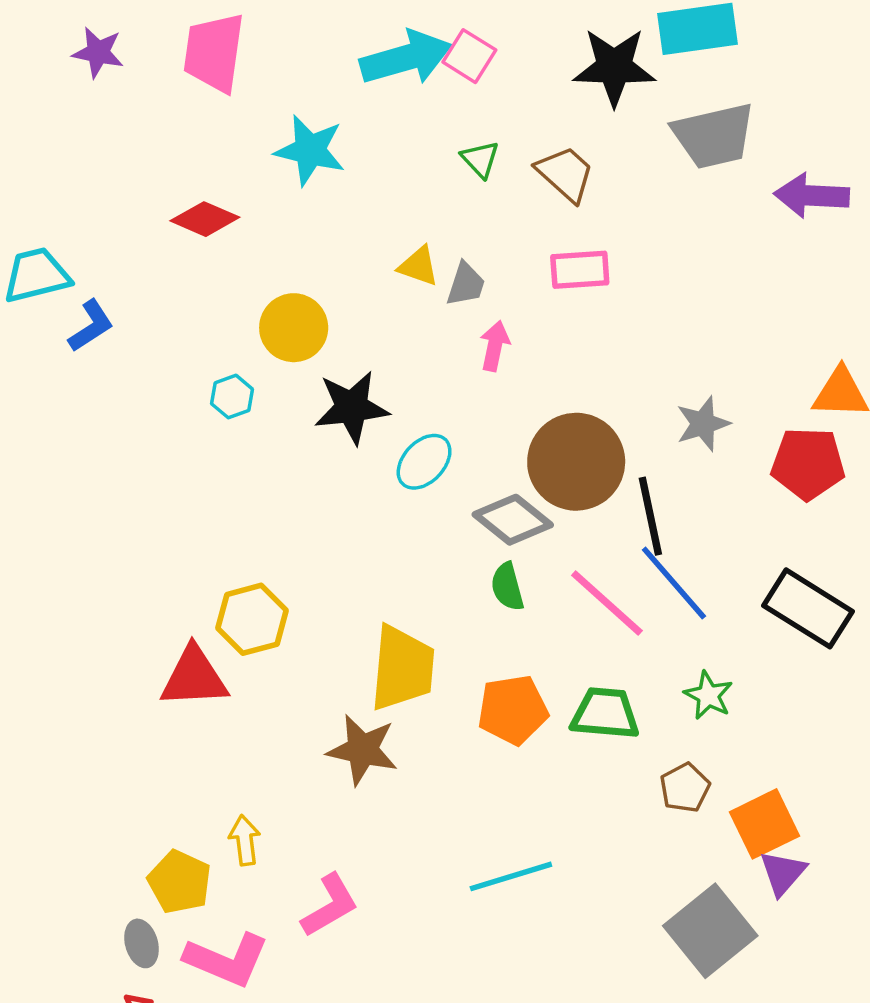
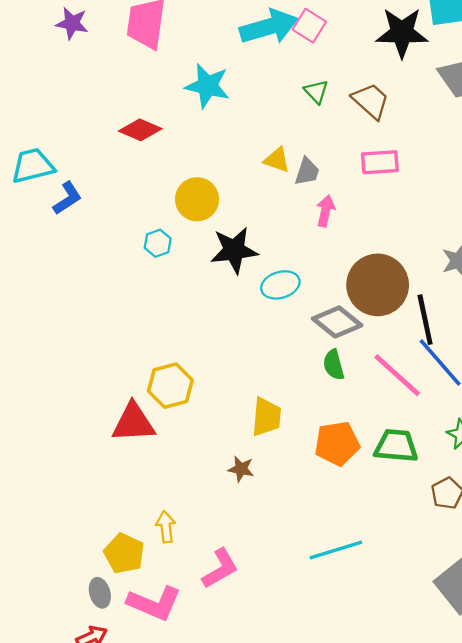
cyan ellipse: (424, 462) -> (280, 285), turned 30
yellow trapezoid: (402, 668) -> (266, 417), size x0.7
brown star: (362, 750) -> (241, 469), size x0.6

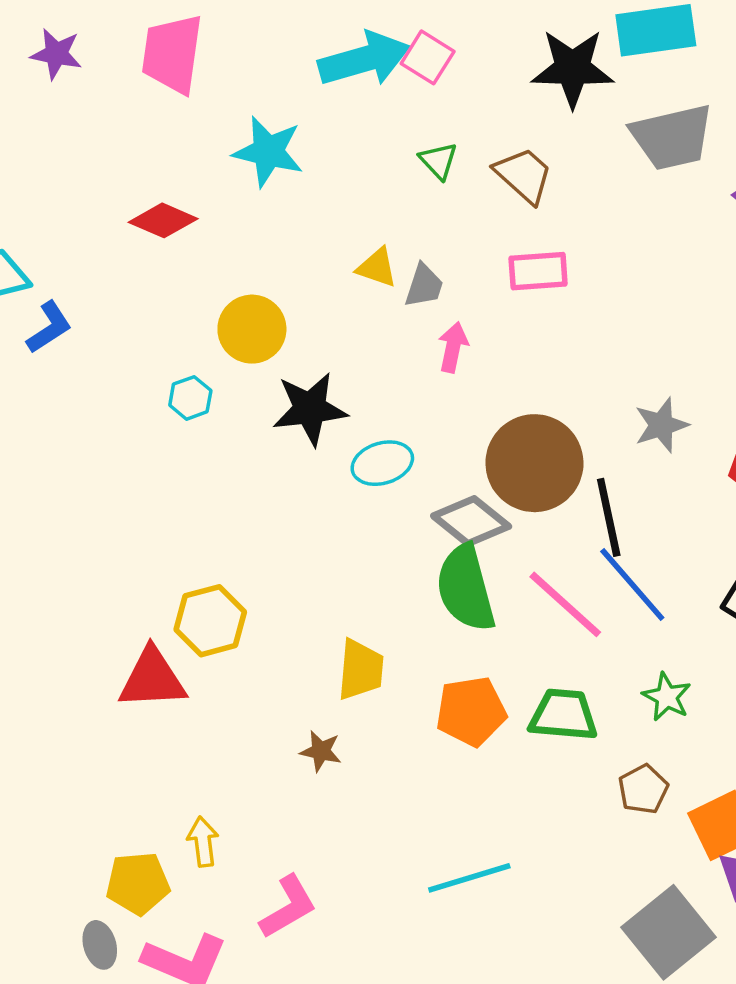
green semicircle: (334, 365) -> (466, 588), size x1.8
yellow pentagon: (124, 553) -> (138, 883), turned -30

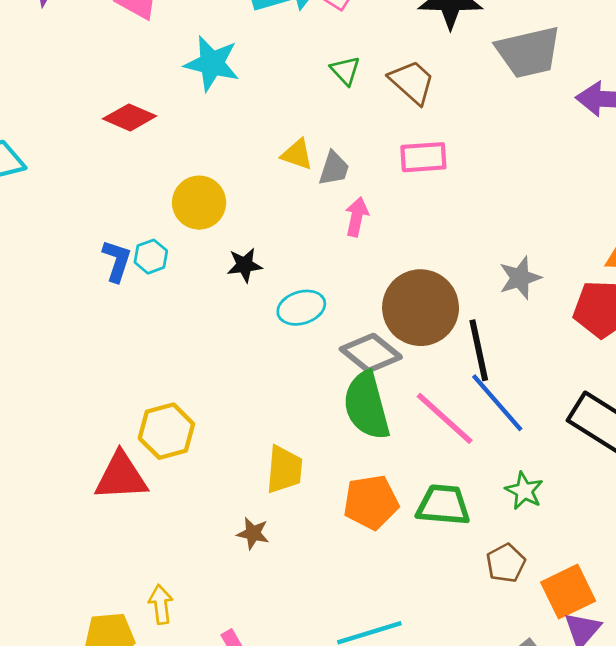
blue L-shape: (49, 327) -> (117, 261), moved, turned -39
black star: (310, 409) -> (245, 265), size x0.6

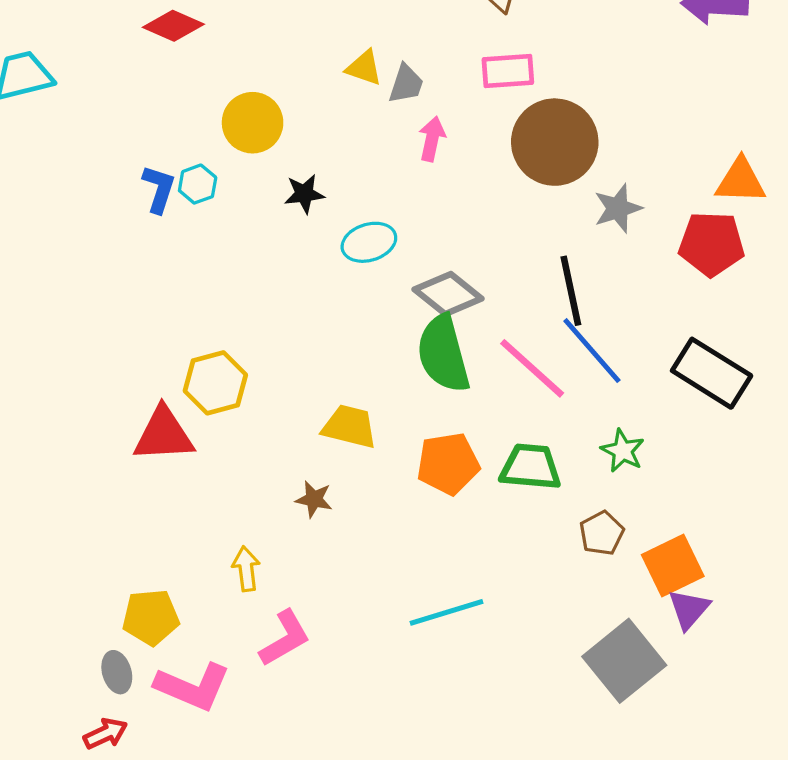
brown circle: (421, 308) -> (555, 142), moved
yellow trapezoid: (284, 469) -> (350, 427), turned -81
yellow arrow: (161, 604) -> (246, 569), moved

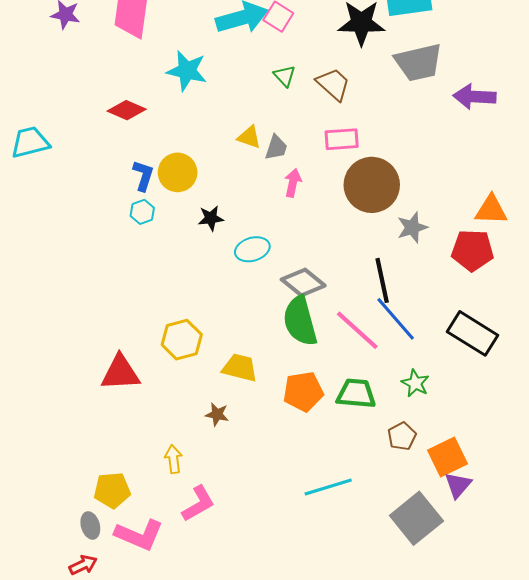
blue L-shape: (159, 189) -> (143, 176), moved
yellow hexagon: (215, 383) -> (182, 340), moved
cyan line: (446, 612) -> (328, 487), moved

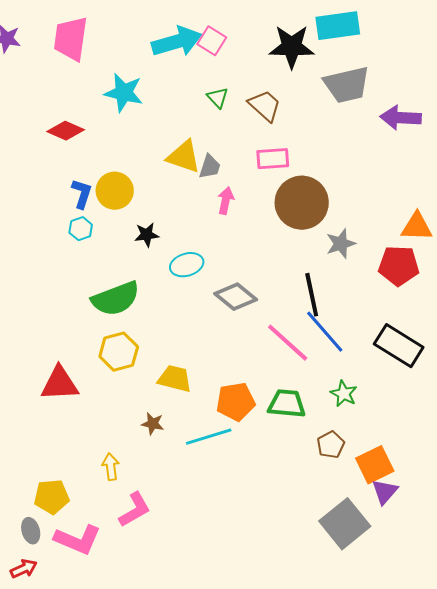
yellow triangle: (249, 137) -> (184, 157), size x1.5
green semicircle: (300, 321) -> (116, 299), moved, turned -96
cyan line: (328, 487) -> (209, 437), moved

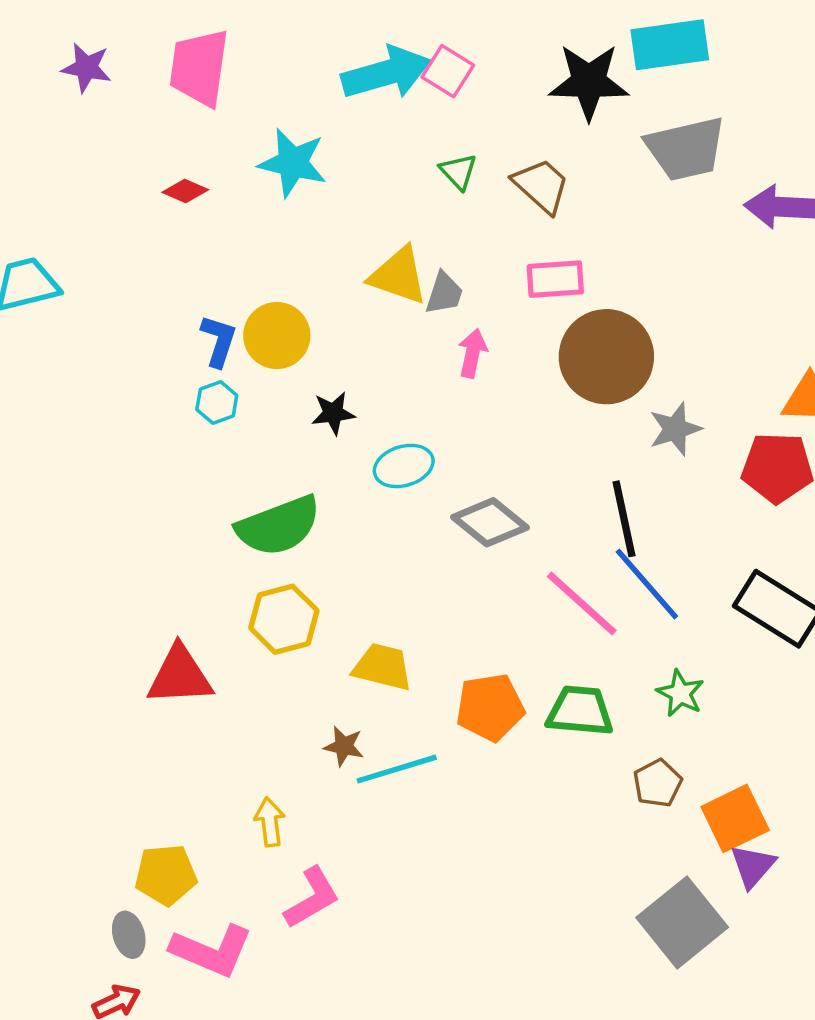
red diamond: (66, 131) -> (185, 191), moved, size x0.7
cyan line: (209, 437) -> (397, 769), moved

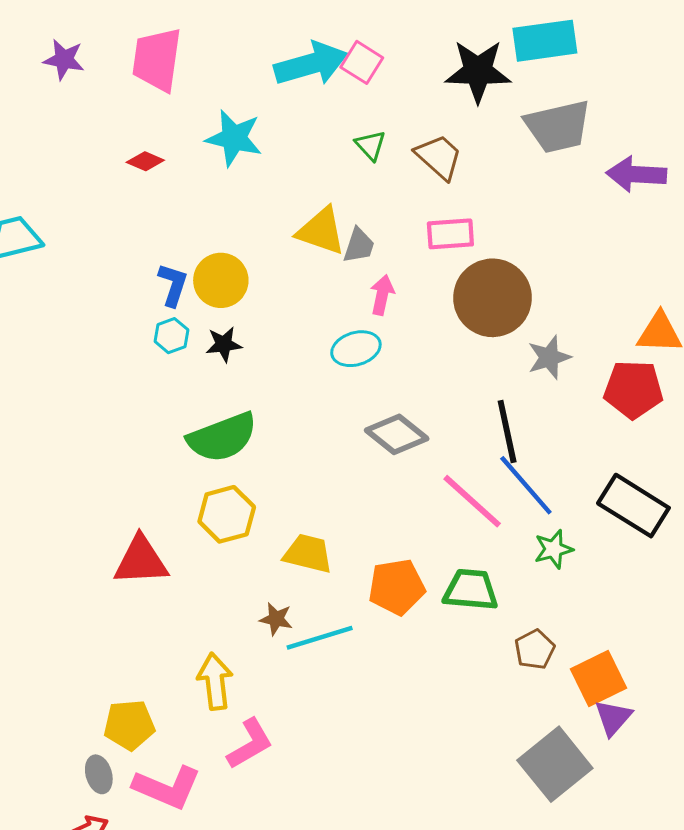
black star: (333, 413) -> (224, 344), moved
cyan ellipse: (404, 466) -> (356, 349), moved
green star: (680, 693) -> (554, 549), moved, turned 30
yellow arrow: (270, 822) -> (215, 681), size x1.4

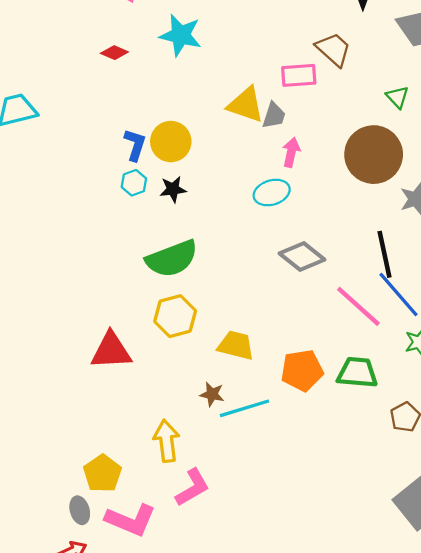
green triangle: (370, 145) -> (397, 97), moved
pink rectangle: (450, 234) -> (299, 75), moved
yellow pentagon: (129, 725) -> (102, 473), turned -30

